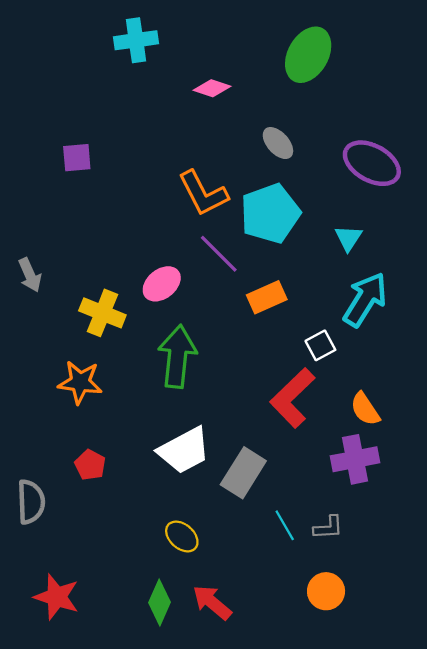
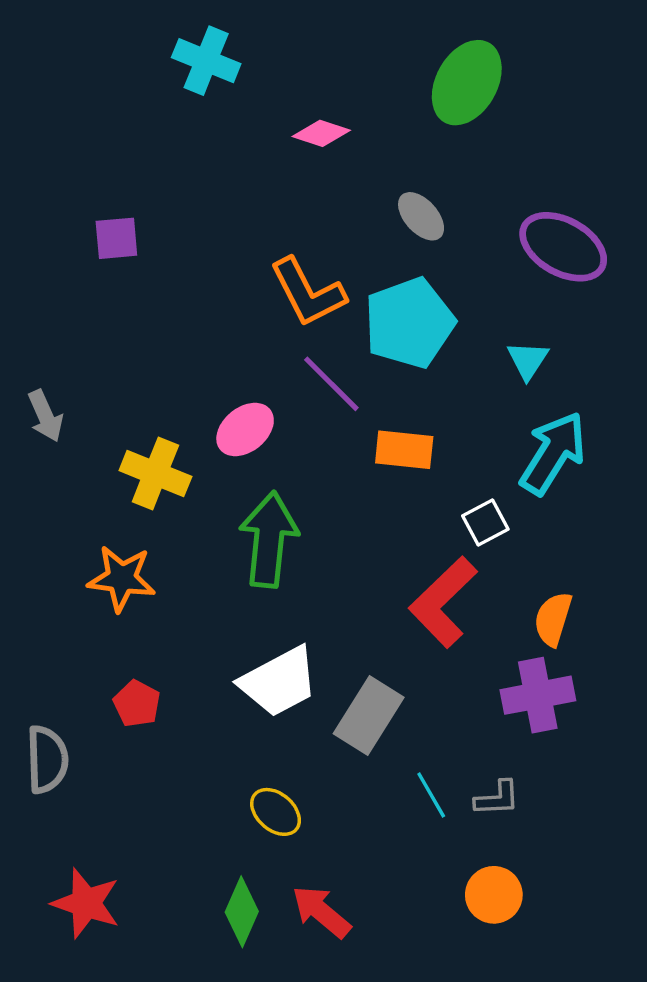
cyan cross: (136, 40) -> (206, 61), turned 30
orange rectangle: (267, 297) -> (404, 450), turned 30
orange semicircle: (365, 409) -> (553, 619), turned 51

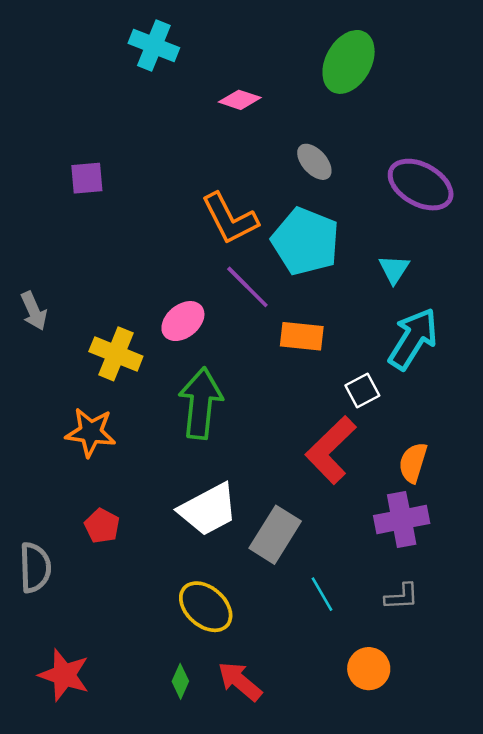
cyan pentagon: (409, 323) -> (306, 241), turned -30
gray L-shape: (497, 798) -> (402, 597), moved
yellow ellipse: (276, 812) -> (206, 607), size x1.4
green diamond: (242, 912) -> (180, 681), size x0.7

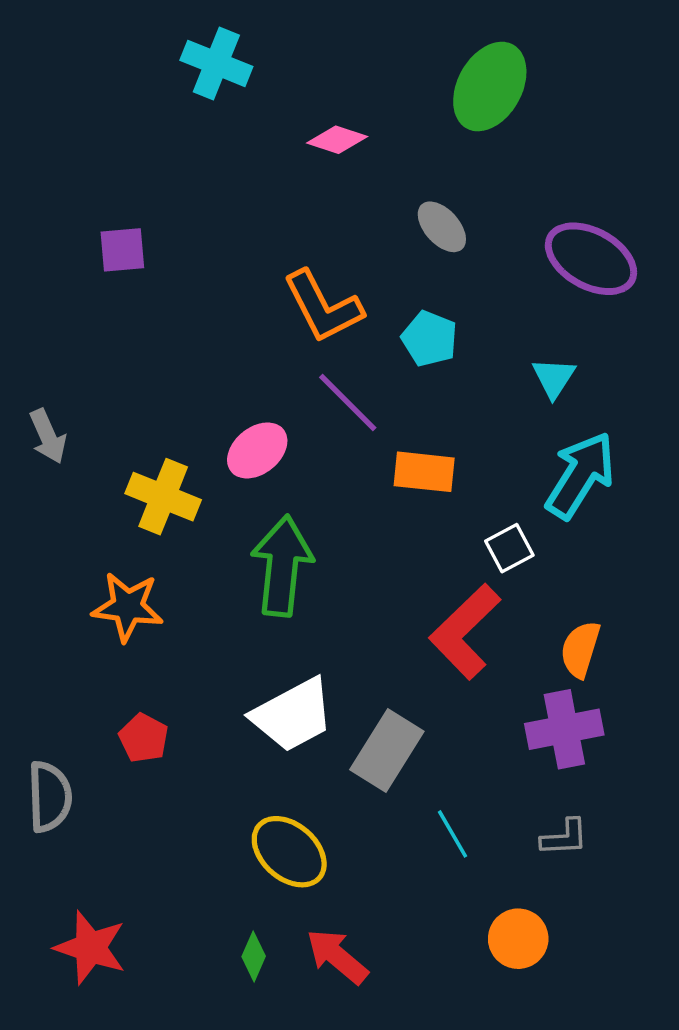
cyan pentagon: (306, 241) -> (429, 339), size x0.6

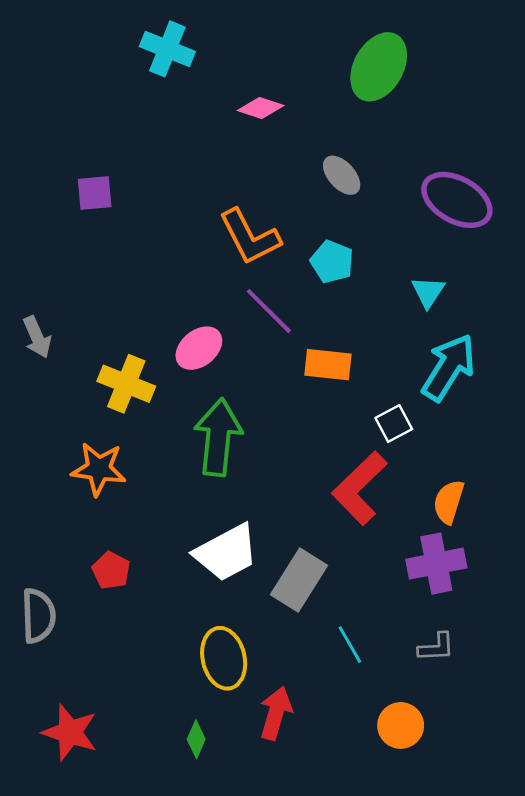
yellow ellipse: (289, 852) -> (224, 658), turned 36
red arrow: (337, 956) -> (276, 713), moved, turned 66

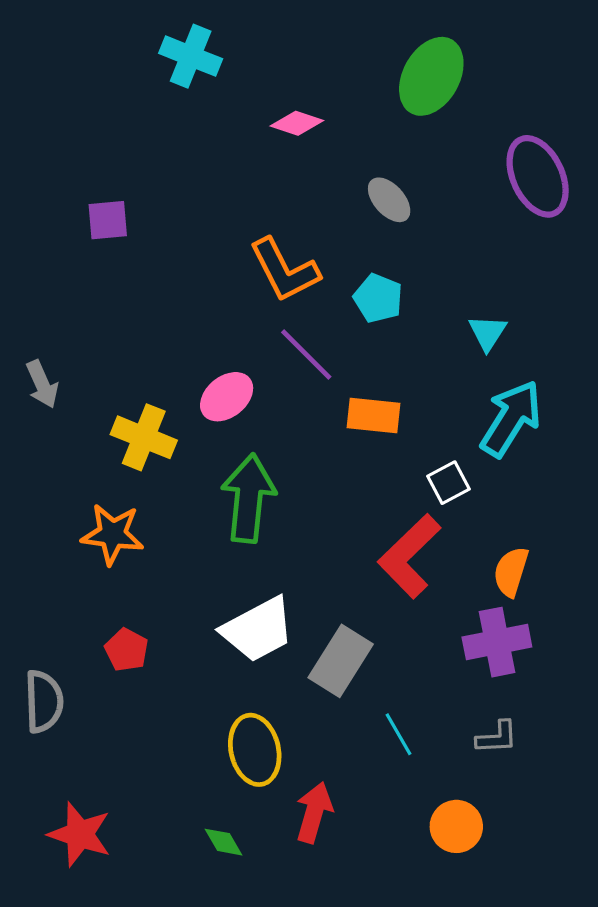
purple ellipse: (457, 200) -> (538, 176), moved, turned 36
green diamond: (196, 739) -> (223, 842), turned -54

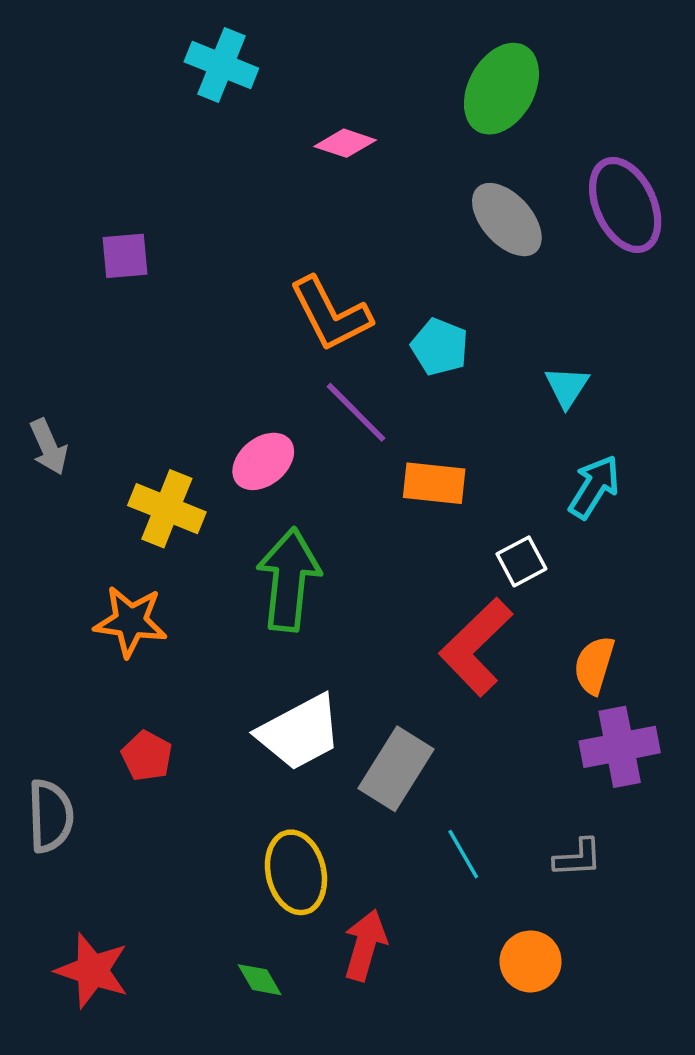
gray ellipse: (389, 200) -> (507, 220), moved, size x1.4
cyan arrow: (511, 419) -> (594, 487), size x0.7
purple cross: (497, 642) -> (620, 747), moved

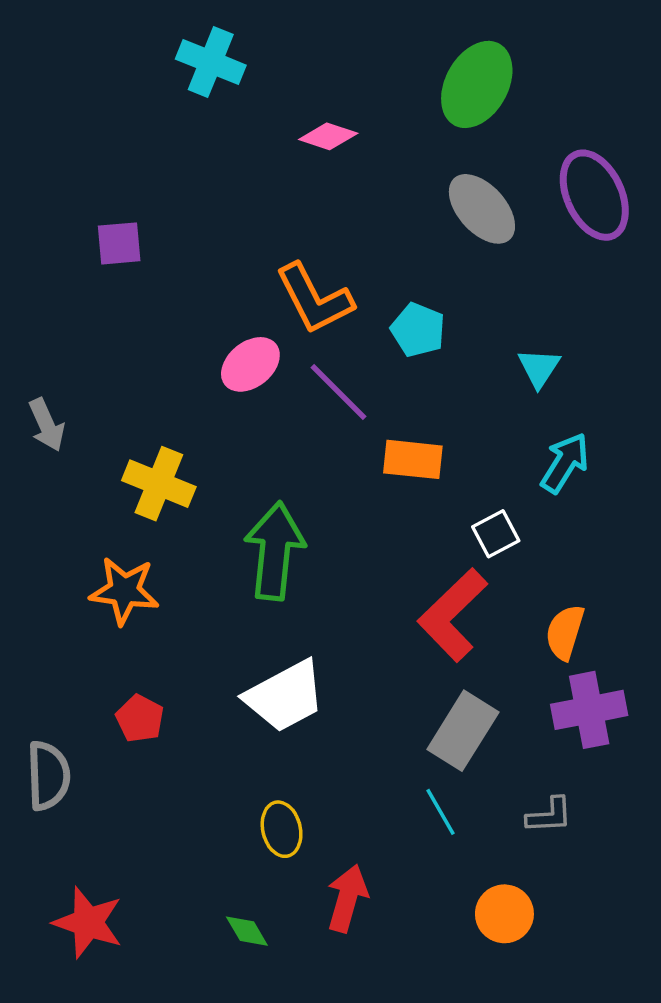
pink ellipse: (263, 461) -> (250, 364), moved
gray rectangle: (396, 769) -> (463, 731), moved
yellow ellipse: (296, 872) -> (282, 829), size x0.7

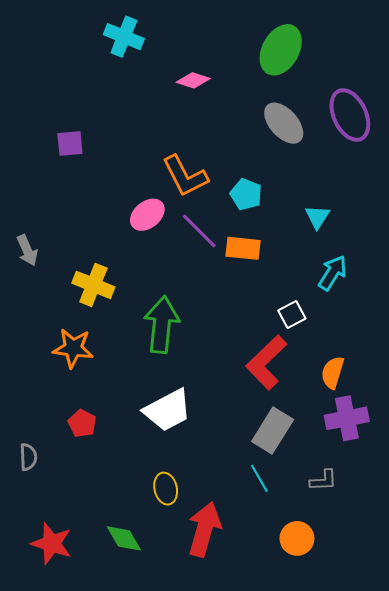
orange rectangle: (413, 459) -> (243, 248), moved
gray semicircle: (48, 776) -> (28, 457), size x0.7
red arrow: (347, 898) -> (204, 529), size x1.4
green diamond: (247, 931) -> (124, 538), moved, size x1.4

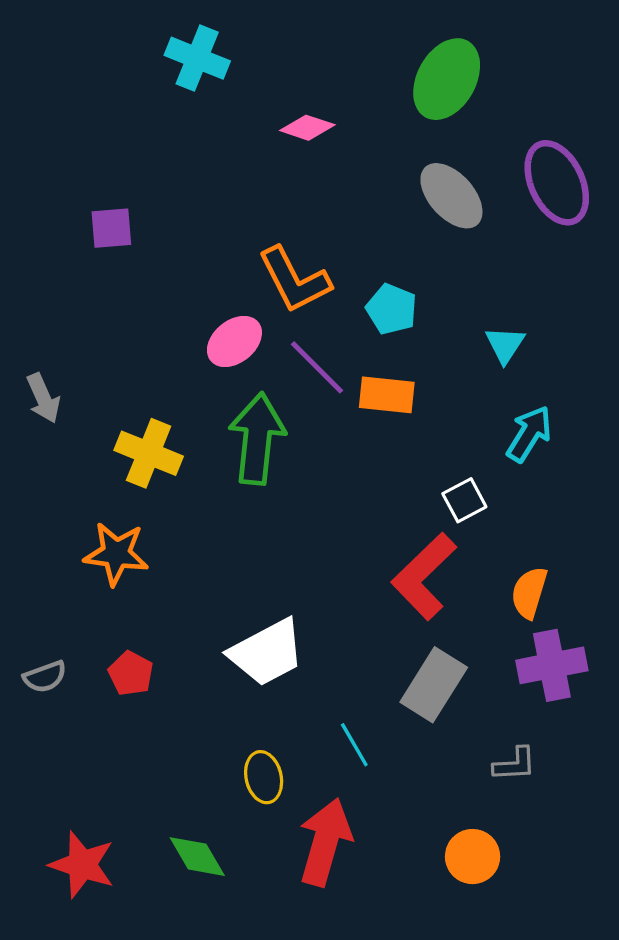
green arrow: (162, 325) -> (257, 439), moved
gray semicircle: (28, 457) -> (45, 677), moved, turned 72
cyan line: (259, 478) -> (354, 745), moved

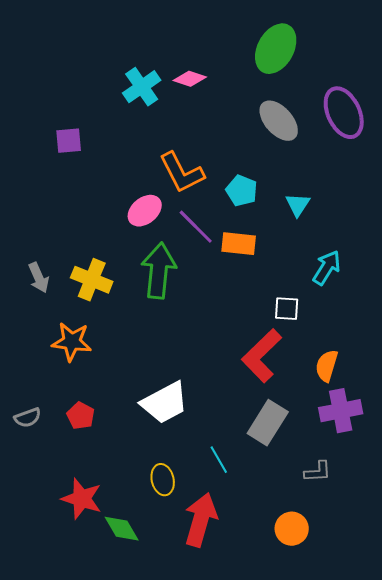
cyan cross: (197, 58) -> (142, 87), moved, turned 33
cyan triangle: (505, 345) -> (298, 205), moved
gray arrow: (43, 398) -> (39, 278), moved
white square: (464, 500) -> (287, 309), turned 32
red star: (82, 865) -> (82, 499), moved

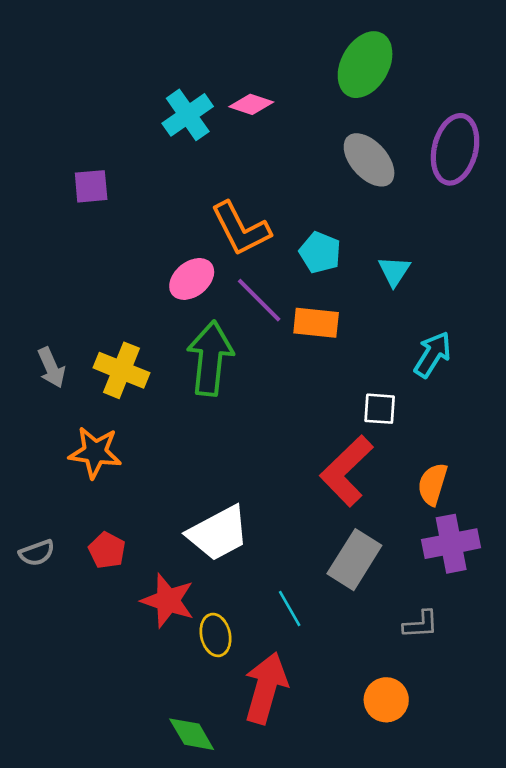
purple ellipse: (344, 113) -> (455, 149), turned 39
red star: (82, 499) -> (168, 601), moved
green diamond: (122, 529) -> (192, 734), moved

